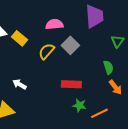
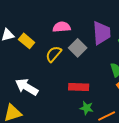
purple trapezoid: (94, 16) -> (102, 33), moved
white arrow: (19, 84) -> (27, 87), size x1.6

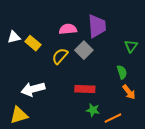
purple trapezoid: (102, 33) -> (97, 26), moved
white arrow: (27, 87) -> (33, 89), turned -45

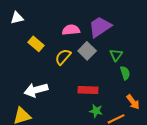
purple trapezoid: (97, 26) -> (100, 27), turned -120
white triangle: (14, 37) -> (17, 18), moved
green triangle: (131, 46) -> (116, 55), moved
orange arrow: (129, 92) -> (133, 102), moved

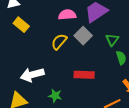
yellow rectangle: (36, 44) -> (21, 25), moved
green star: (96, 111) -> (55, 96), moved

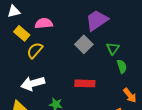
pink semicircle: (67, 15) -> (44, 23), moved
yellow semicircle: (59, 42) -> (35, 50), moved

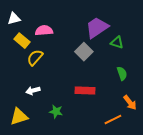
green triangle: (113, 48) -> (117, 43), moved, turned -48
white arrow: (33, 83) -> (33, 91), size x0.6

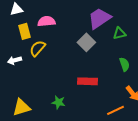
yellow rectangle: (22, 41) -> (24, 31), turned 35
green triangle: (117, 43) -> (119, 33), turned -32
white arrow: (33, 91) -> (14, 60), moved

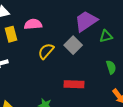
yellow semicircle: (37, 48) -> (46, 51), moved

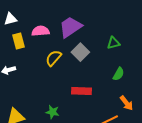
purple trapezoid: (86, 21) -> (70, 27), moved
green semicircle: (111, 67) -> (118, 74), turned 48

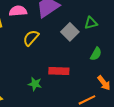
gray square: (80, 52) -> (70, 32), moved
green star: (52, 112) -> (35, 84), moved

